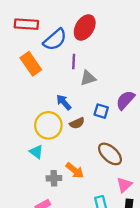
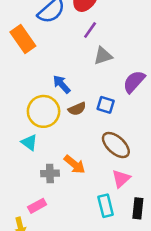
purple line: (74, 62) -> (90, 30), moved, turned 32
gray triangle: (88, 78) -> (103, 56), moved
blue square: (101, 111) -> (106, 105), moved
pink triangle: (124, 185) -> (121, 179), moved

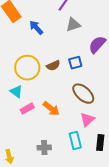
blue arrow: (62, 84) -> (36, 28), moved
blue square: (106, 105) -> (75, 63), turned -32
gray cross: (50, 173) -> (44, 148), moved
pink rectangle: (37, 206) -> (27, 109), moved

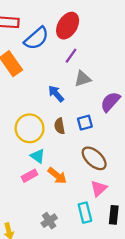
blue arrow: (36, 28) -> (56, 94), moved
brown semicircle: (53, 66) -> (60, 126), turned 104
cyan triangle: (16, 92) -> (38, 156), moved
gray cross: (44, 148) -> (49, 221), turned -32

